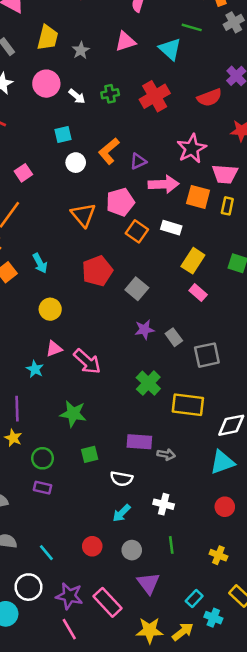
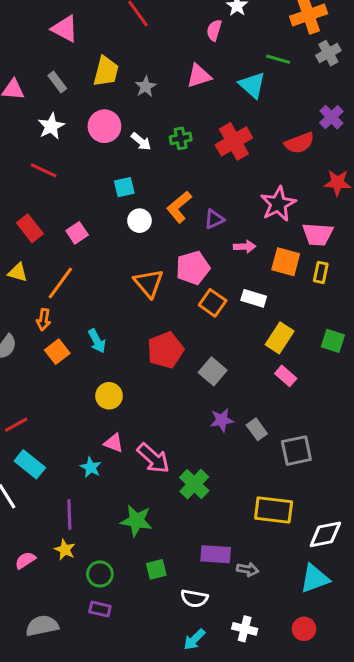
pink arrow: (164, 184) -> (245, 247), size x0.6
pink triangle: (54, 349) -> (114, 443), turned 42
green cross: (148, 383) -> (194, 484), moved
red circle: (225, 507) -> (304, 629), moved

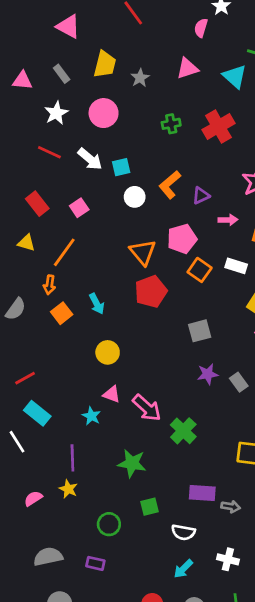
white arrow: (141, 141) -> (90, 159), moved, size x1.4
red pentagon: (165, 350) -> (151, 292), moved
gray square: (213, 371) -> (200, 331), turned 35
green circle: (100, 574) -> (109, 524), moved
purple rectangle: (100, 609) -> (95, 563), moved

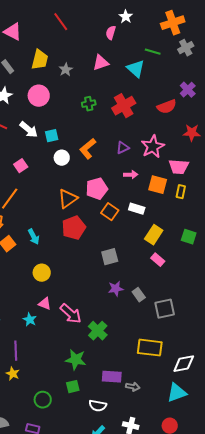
purple triangle: (201, 196) -> (123, 148), moved
orange triangle: (143, 252) -> (68, 199), turned 35
green star: (132, 463) -> (76, 360), moved

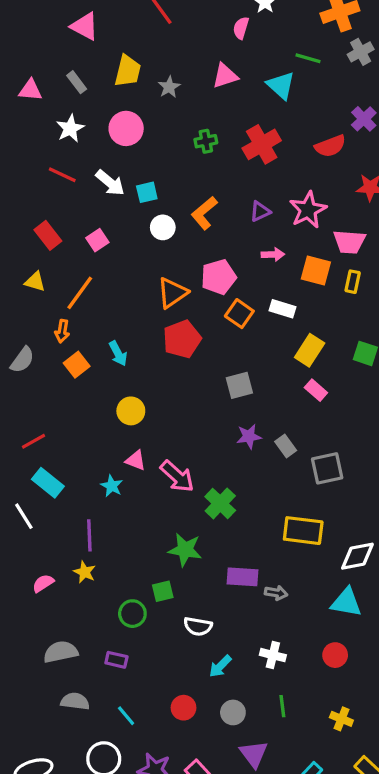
green square: (73, 387) -> (163, 591), moved
cyan triangle: (177, 393) -> (346, 602), turned 30
white semicircle: (98, 406) -> (198, 626), moved

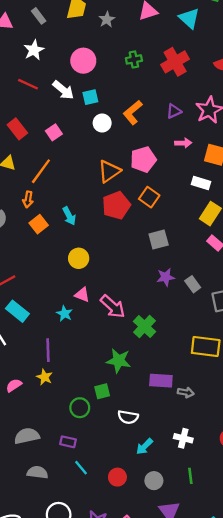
pink circle: (126, 128) -> (83, 61), moved
white rectangle: (282, 309) -> (201, 183), moved
orange square: (239, 314) -> (149, 197), moved
cyan line: (126, 716) -> (81, 468), moved

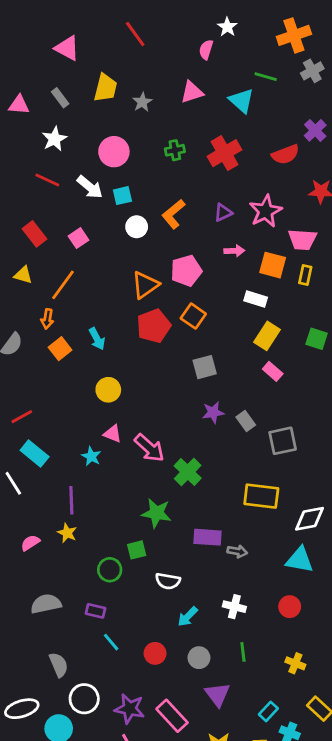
gray semicircle: (37, 472) -> (59, 665), moved, turned 60

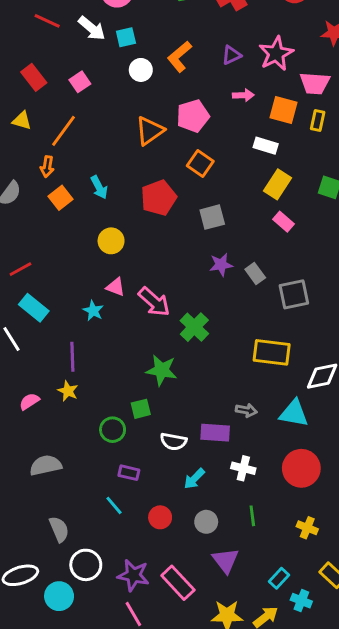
red pentagon: (154, 326) -> (159, 198), moved
purple rectangle: (207, 537) -> (215, 433), moved
cyan triangle: (300, 560) -> (294, 413), moved
red circle: (290, 607) -> (301, 468), size x1.6
purple rectangle: (96, 611) -> (129, 473), moved

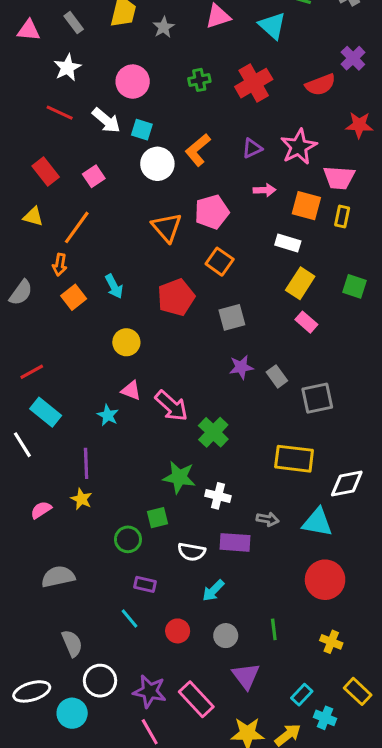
cyan square: (126, 37) -> (142, 130), turned 30
white circle: (141, 70) -> (157, 164), size x1.4
orange triangle: (150, 131) -> (167, 227), turned -36
white cross: (243, 468) -> (218, 496), moved

